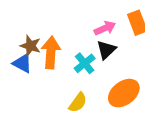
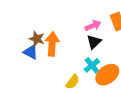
cyan cross: (85, 63) -> (92, 65), moved

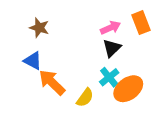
brown star: (37, 39) -> (39, 28), moved
orange arrow: (52, 44) -> (52, 82), moved, turned -50

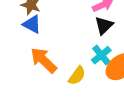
blue triangle: (33, 61) -> (32, 24), moved

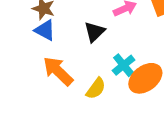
black triangle: (104, 26) -> (94, 32), moved

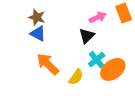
black triangle: (94, 32) -> (87, 36), moved

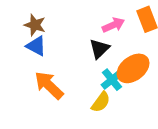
orange ellipse: (113, 69) -> (133, 68), moved
yellow semicircle: (76, 77) -> (101, 102), moved

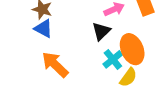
orange ellipse: (133, 68) -> (132, 49), turned -76
yellow semicircle: (101, 102) -> (128, 77), moved

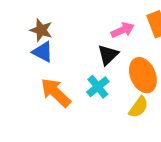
cyan cross: (113, 59) -> (98, 87), moved

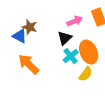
brown star: (41, 30) -> (30, 27), moved
cyan cross: (98, 87) -> (71, 56), moved

